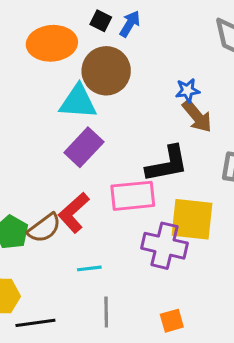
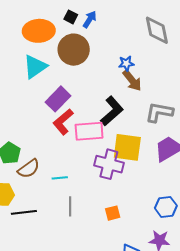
cyan triangle: (78, 102) -> (35, 67), moved, turned -40
black L-shape: (167, 164) -> (112, 111), turned -32
red L-shape: (74, 213) -> (63, 122), moved
brown semicircle: (44, 228) -> (29, 169), moved

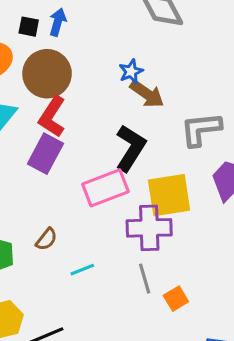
red L-shape: (63, 122) -> (52, 117), moved
brown semicircle: (29, 169) -> (46, 239), moved, size x0.7
gray line: (70, 206) -> (145, 279), moved

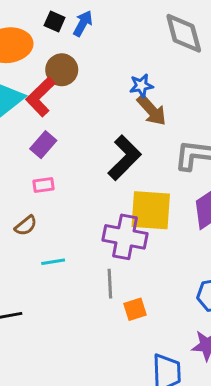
brown circle: (47, 74) -> (62, 70), size x0.7
red L-shape: (52, 117) -> (41, 97), moved
purple rectangle: (45, 154) -> (43, 145), size x0.7
pink rectangle: (105, 188) -> (43, 185), moved, size x0.5

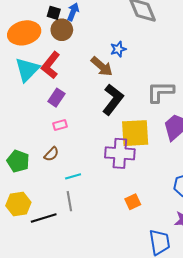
brown circle: (62, 70) -> (62, 30), moved
brown arrow: (152, 110) -> (102, 66), moved
gray line: (110, 284) -> (69, 201), moved

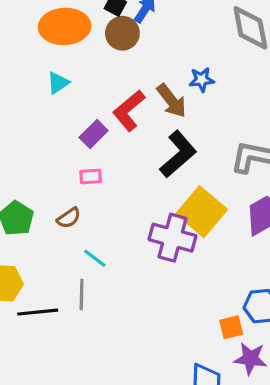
red L-shape: (50, 65) -> (129, 110), moved
cyan triangle: (27, 70) -> (58, 83), size x0.6
yellow square: (135, 133) -> (202, 212), turned 32
cyan line: (73, 176) -> (95, 258), turned 42
orange square: (133, 202) -> (231, 327), moved

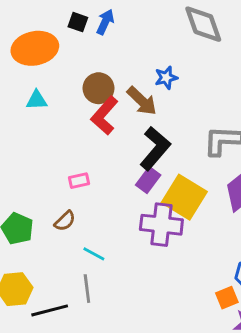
brown circle: (122, 33) -> (99, 88), moved
cyan triangle: (58, 83) -> (37, 100), turned 40
purple rectangle: (94, 134) -> (148, 180), moved

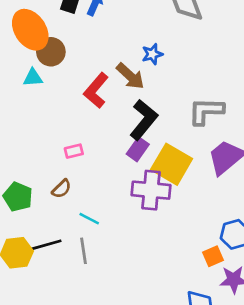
orange ellipse: (35, 48) -> (30, 30), turned 69
brown circle: (99, 88) -> (51, 52), moved
black line: (50, 310) -> (45, 245), moved

